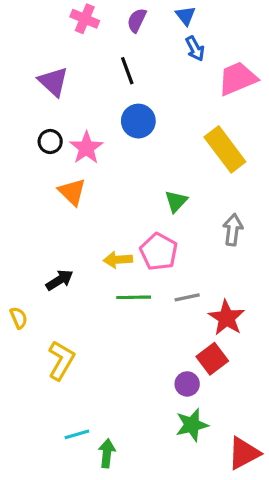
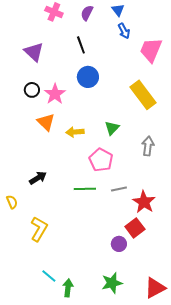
pink trapezoid: (238, 79) -> (151, 50), turned -44
yellow arrow: (118, 260) -> (75, 132), moved
green star: (192, 425) -> (112, 283), moved
cyan line: (77, 434) -> (49, 276), turned 56

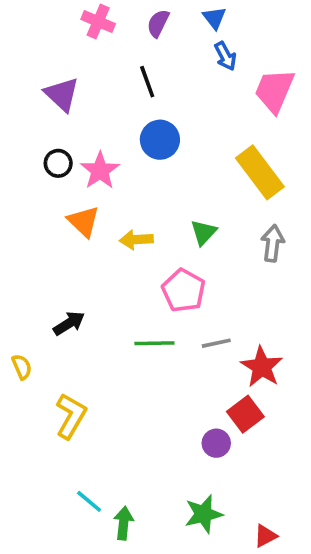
gray arrow: (148, 146) -> (273, 243), moved
red triangle: (155, 288) -> (265, 536), moved, size x0.6

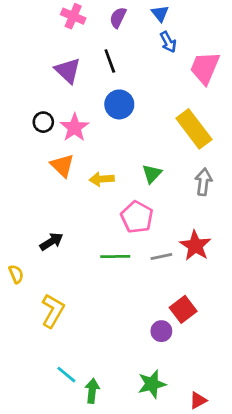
purple triangle: (62, 94) -> (68, 70), moved
red star: (262, 367) -> (195, 246), moved

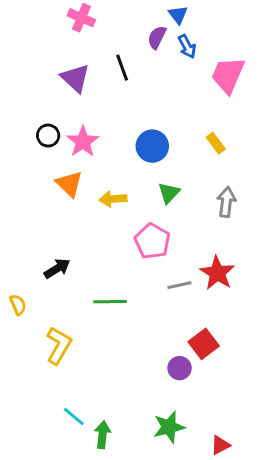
purple semicircle: (118, 18) -> (157, 37), moved
blue circle: (119, 104) -> (152, 146), moved
yellow rectangle: (194, 129) -> (216, 143), size x0.5
green line: (115, 256) -> (110, 302), moved

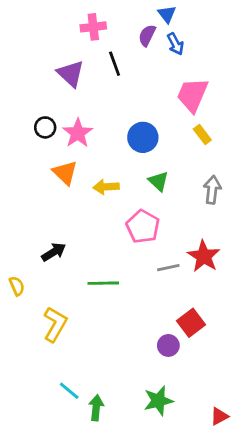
pink cross: (81, 18) -> (93, 27), moved, turned -30
pink trapezoid: (228, 75) -> (192, 95), moved
green triangle: (169, 193) -> (158, 181), turned -30
red triangle: (220, 445) -> (219, 416), moved

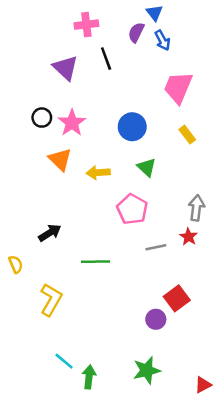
yellow rectangle: (202, 135) -> (187, 135), moved
gray arrow: (212, 190) -> (196, 208), moved
red star: (204, 256) -> (189, 237), size x0.6

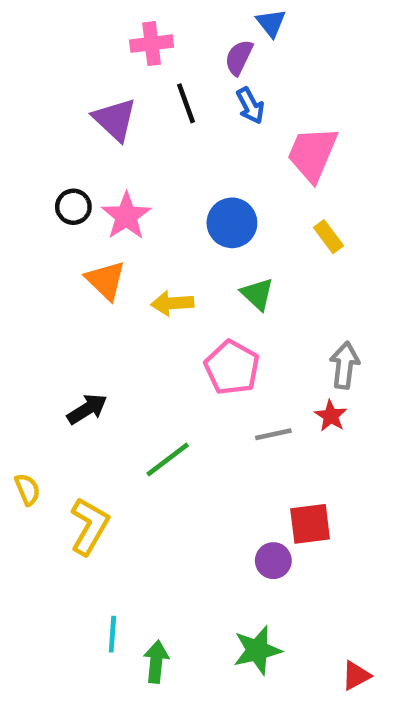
blue arrow: (162, 40) -> (250, 106), moved
green line: (96, 262) -> (168, 460), turned -36
yellow semicircle: (16, 264) -> (27, 489), moved
red square: (177, 298) -> (310, 524), turned 30
cyan line: (64, 361) -> (112, 634), turned 54

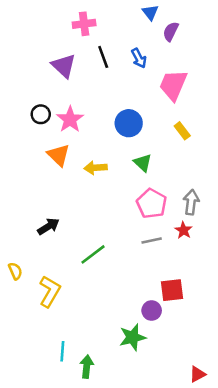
purple semicircle: (239, 57) -> (171, 31), moved
pink pentagon: (232, 368) -> (152, 203), moved
green star: (257, 650) -> (132, 337), moved

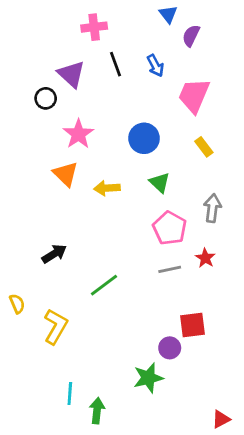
black circle: (41, 114) -> (46, 98), moved
gray arrow: (191, 202) -> (212, 208), moved

